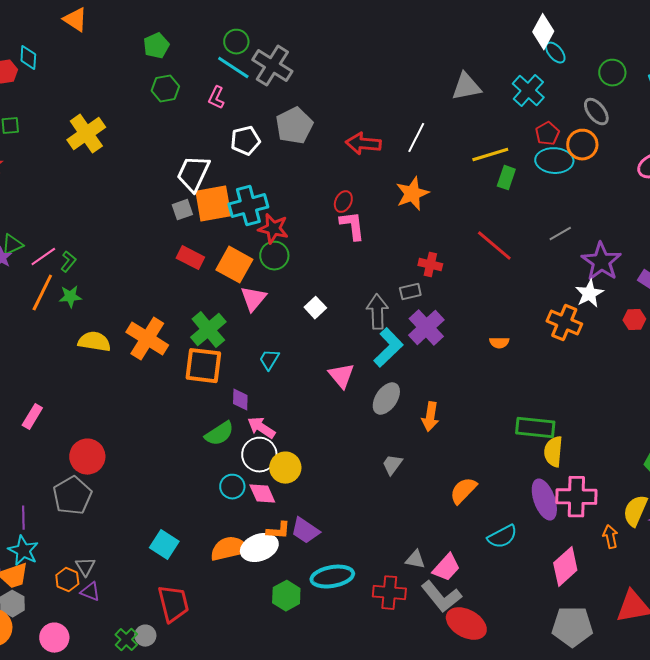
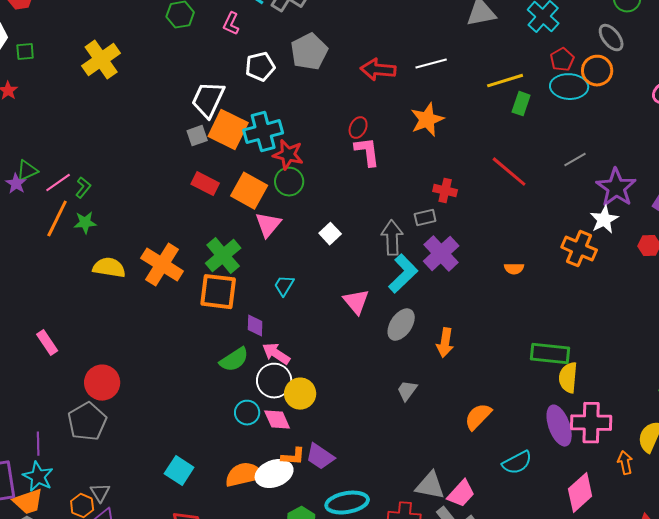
white line: (416, 138) -> (431, 64), turned 48
orange square: (213, 204) -> (228, 130), turned 36
pink rectangle: (32, 417) -> (47, 343), turned -65
gray triangle: (415, 560) -> (430, 486), size x1.5

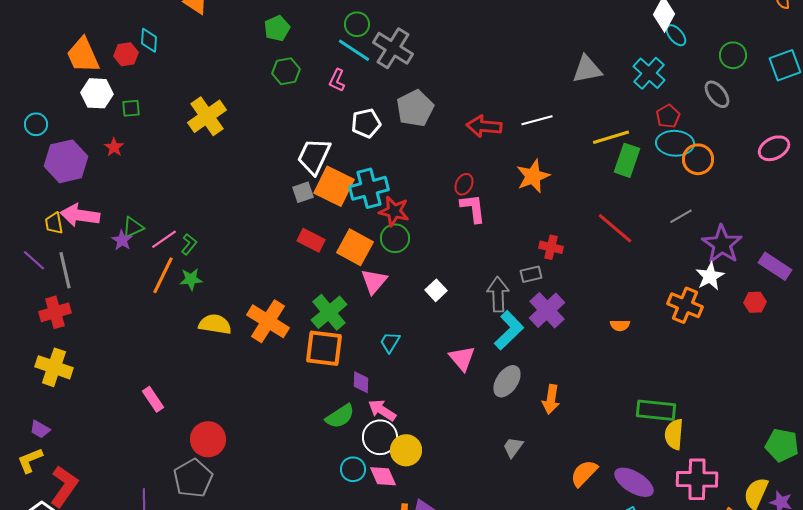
orange circle: (597, 71) -> (698, 159), moved
green rectangle: (521, 104) -> (627, 160), size x1.4
purple ellipse: (559, 426) -> (634, 482), moved, turned -39

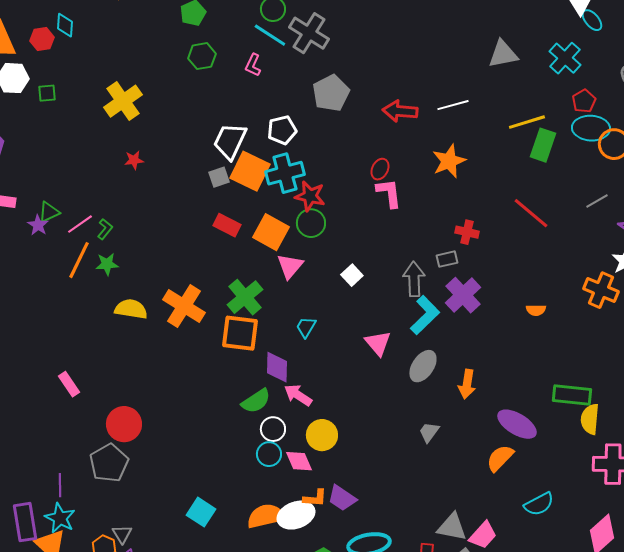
white pentagon: (366, 123) -> (282, 130), moved
red star: (114, 147) -> (134, 160), moved, turned 30
purple diamond: (361, 382) -> (277, 367), size x1.4
white circle: (380, 437) -> (273, 429), moved, size x0.7
purple ellipse: (634, 482) -> (517, 424), moved

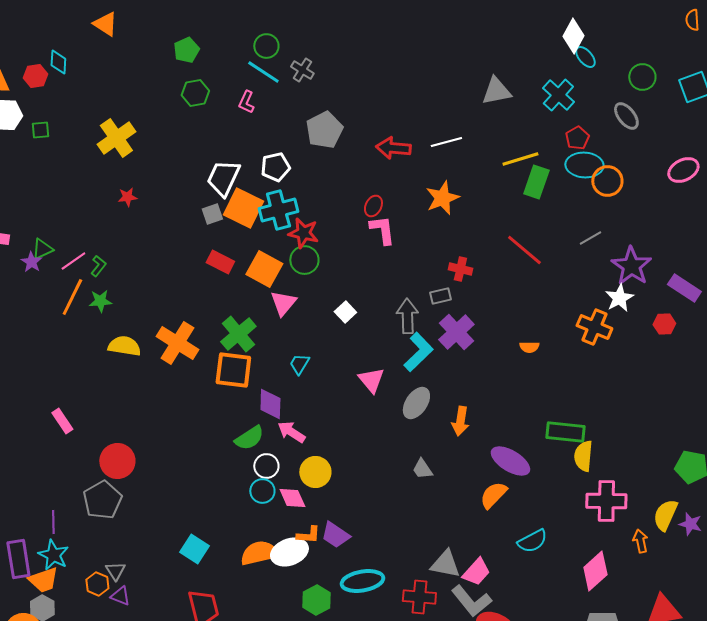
gray cross: (309, 33) -> (302, 70), size x0.6
gray trapezoid: (429, 432) -> (422, 469), turned -70

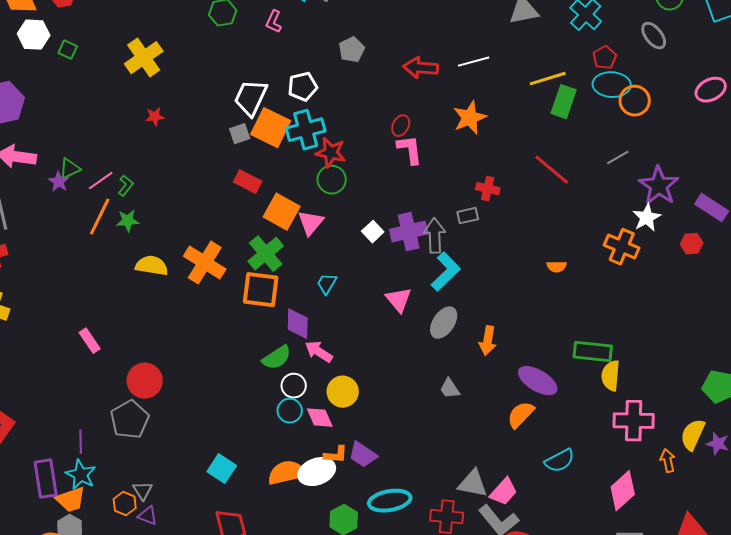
green square: (40, 130) -> (68, 50), turned 30
gray pentagon: (324, 130) -> (352, 50), size x0.7
orange square: (264, 269) -> (282, 212), moved
purple cross: (456, 332) -> (409, 232), moved, turned 30

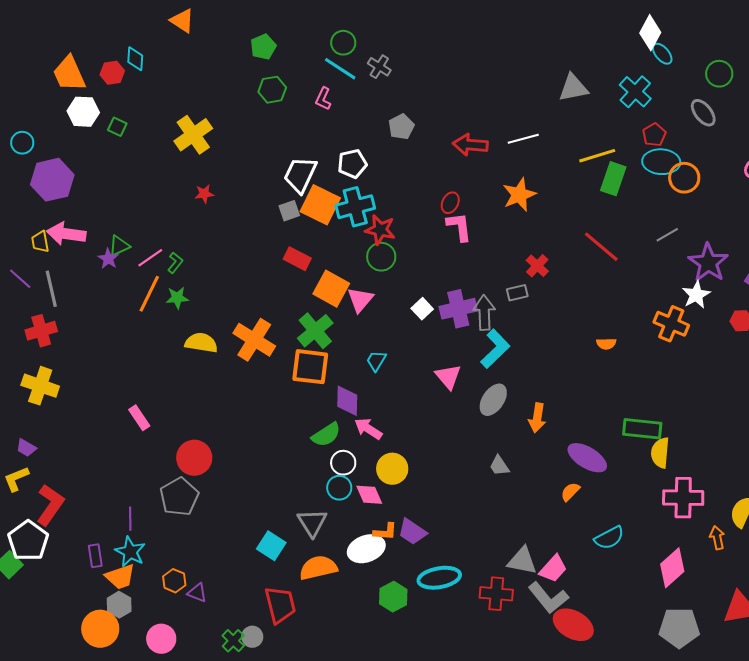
red cross: (488, 189) -> (537, 266), turned 30
orange semicircle: (521, 415) -> (570, 492), size x0.7
orange semicircle: (287, 473) -> (318, 568), moved
purple rectangle: (46, 479) -> (95, 556), size x0.6
gray triangle: (143, 491) -> (312, 523), moved, size x1.5

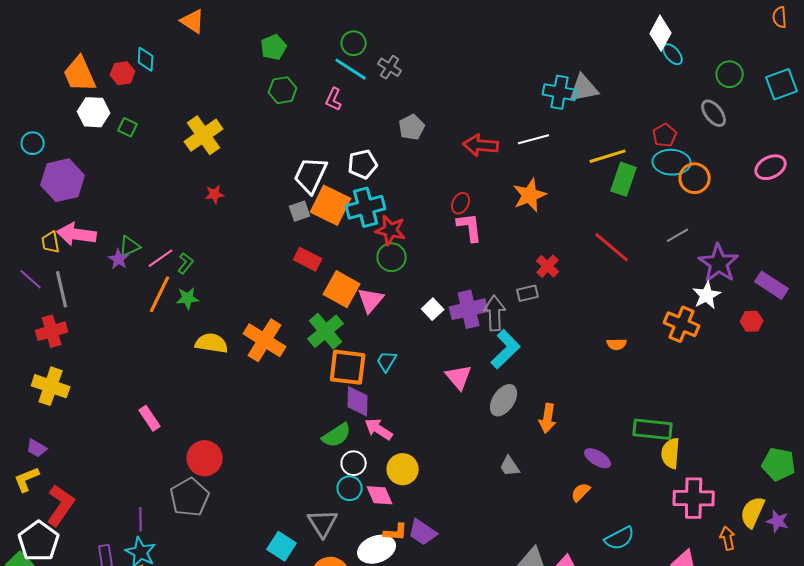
cyan cross: (635, 92) -> (560, 92), moved, turned -32
orange square: (310, 367) -> (348, 367), moved
purple ellipse: (587, 458) -> (598, 458), size x0.7

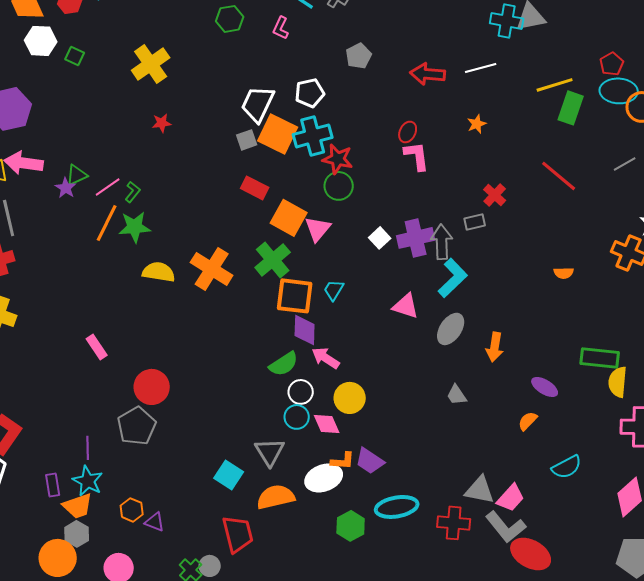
orange star: (530, 195) -> (477, 124), size x0.6
green star: (188, 298) -> (135, 227), size x1.4
pink triangle: (459, 377) -> (406, 306), turned -32

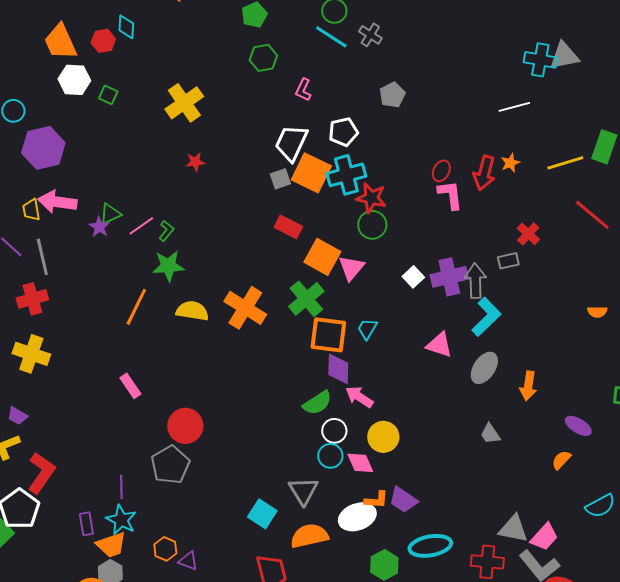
pink L-shape: (281, 28) -> (303, 90), moved
red arrow: (428, 74) -> (484, 173), moved, turned -80
yellow line: (555, 85) -> (565, 163), moved
orange line: (107, 223) -> (136, 307), moved

